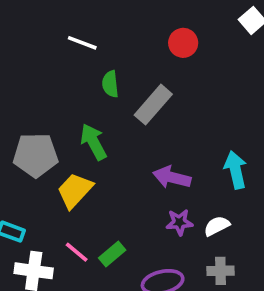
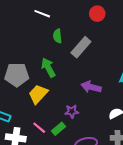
purple star: (179, 222) -> (72, 111), moved

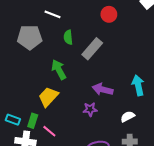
gray pentagon: (17, 75) -> (30, 37), moved
purple star: (72, 111) -> (90, 109), moved
green rectangle: (59, 129) -> (33, 121), moved, turned -32

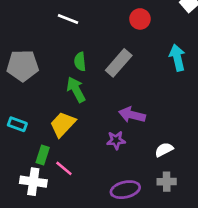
gray pentagon: (30, 37) -> (23, 66), moved
green semicircle: (68, 37) -> (80, 62), moved
cyan arrow: (138, 85) -> (177, 58), moved
cyan rectangle: (13, 120) -> (17, 124), moved

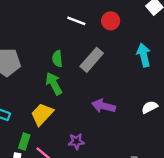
white line: (68, 19) -> (76, 21), moved
purple star: (116, 140) -> (76, 141), moved
white semicircle: (164, 150) -> (150, 107), moved

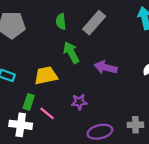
green arrow: (54, 84) -> (71, 53), moved
yellow trapezoid: (42, 114) -> (46, 75), turned 35

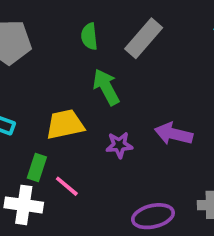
purple arrow: (106, 67) -> (174, 134), moved
purple star: (79, 102) -> (119, 145), moved

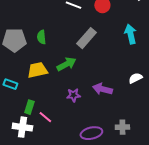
green semicircle: (89, 36) -> (41, 37), moved
green arrow: (106, 87) -> (66, 64), turned 90
yellow trapezoid: (65, 124) -> (37, 70), moved

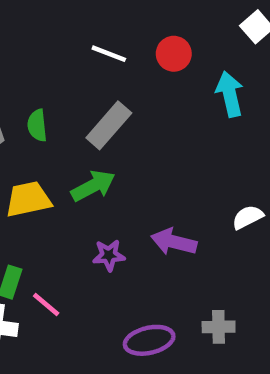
cyan arrow: (130, 34) -> (230, 94), moved
gray rectangle: (86, 38) -> (109, 125), moved

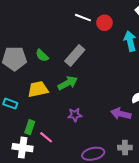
white line: (109, 54) -> (83, 18), moved
green semicircle: (37, 125) -> (42, 55), turned -40
purple arrow: (174, 242) -> (121, 114), moved

